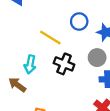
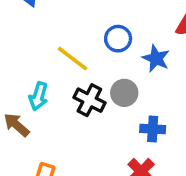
gray circle: (97, 58) -> (124, 93), moved

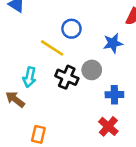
blue circle: (118, 39) -> (71, 29), moved
blue star: (156, 58) -> (113, 43), turned -30

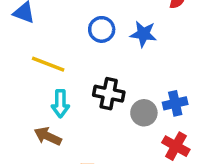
blue star: (113, 43) -> (143, 34), moved, turned 30
yellow line: (52, 48) -> (48, 64), moved
gray circle: (92, 70) -> (144, 113), moved

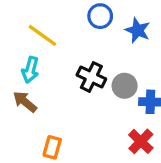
cyan arrow: (60, 104) -> (30, 70), moved
gray circle: (144, 113) -> (125, 86), moved

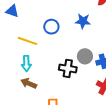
blue circle: (100, 16) -> (51, 27), moved
black cross: (91, 77) -> (68, 68), moved

